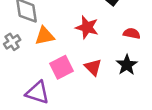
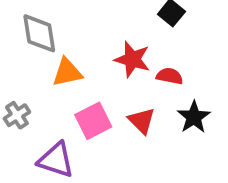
red semicircle: (132, 33) -> (170, 76), moved
gray cross: (12, 42) -> (17, 115), moved

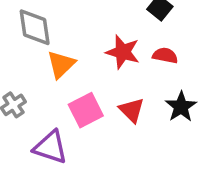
orange triangle: (67, 72) -> (61, 64), turned -32
red semicircle: (170, 76) -> (165, 55), moved

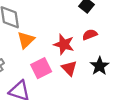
red star: (123, 52) -> (64, 44), moved
red semicircle: (165, 55) -> (90, 35), turned -32

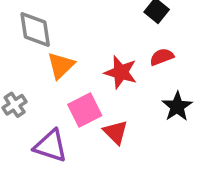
red triangle: (69, 68) -> (116, 132), moved

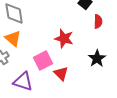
red semicircle: (162, 57) -> (98, 21), moved, turned 112
orange triangle: (61, 65) -> (13, 38), moved, turned -36

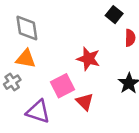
orange triangle: (13, 38) -> (26, 59), turned -30

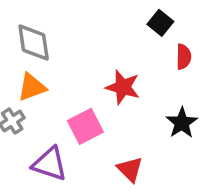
orange triangle: (26, 59) -> (32, 87), turned -30
red triangle: (85, 102) -> (130, 169), moved

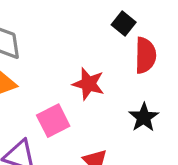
red semicircle: (184, 57) -> (145, 55), size x1.5

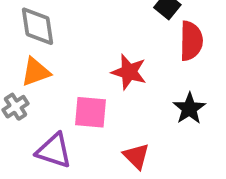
pink square: (53, 121) -> (91, 112), turned 32

